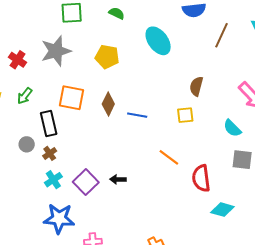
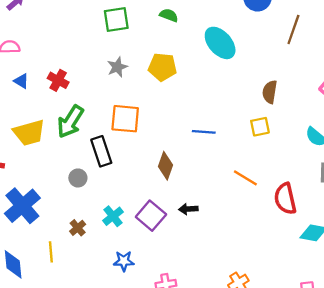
gray star: (56, 51) -> (117, 67), moved, size x0.6
green arrow: (25, 96) -> (70, 122), size x1.6
brown diamond: (108, 104) -> (166, 166), moved
brown cross: (50, 153) -> (78, 228), moved
blue star: (59, 219) -> (124, 261), size x0.6

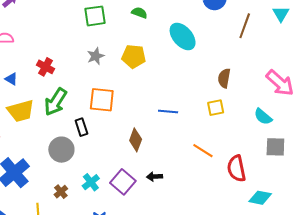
blue triangle: (21, 81) -> (11, 79), moved
black rectangle: (101, 151) -> (81, 127), size x0.7
gray circle: (78, 178) -> (61, 150), size x1.6

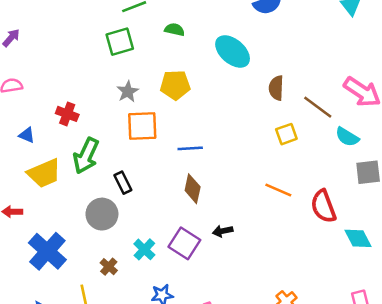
brown line: (245, 26) -> (318, 107), moved, turned -65
brown semicircle: (224, 78) -> (276, 88), moved
orange square: (102, 100) -> (142, 126), moved
blue line: (168, 112) -> (190, 148), moved
cyan diamond: (260, 198) -> (358, 238), turned 60

